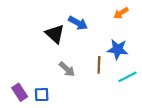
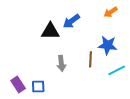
blue arrow: (78, 23) -> (71, 21), turned 114
black triangle: (55, 34) -> (50, 31), turned -42
gray arrow: (67, 69) -> (61, 63), turned 42

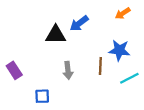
purple rectangle: (18, 85) -> (14, 70), moved

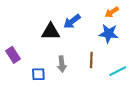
blue star: (119, 50) -> (109, 34), moved
purple rectangle: (14, 70) -> (13, 55), moved
blue square: (42, 96) -> (38, 74), moved

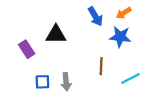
blue arrow: (72, 21) -> (95, 16), moved, turned -84
purple rectangle: (13, 55) -> (27, 49), moved
gray arrow: (62, 64) -> (66, 82), moved

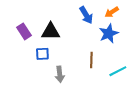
blue star: (120, 37) -> (109, 33), turned -30
purple rectangle: (27, 49) -> (24, 31), moved
blue square: (42, 82) -> (42, 54), moved

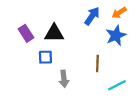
blue arrow: (86, 15) -> (92, 16), turned -114
cyan line: (118, 71) -> (117, 85), moved

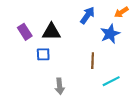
orange arrow: (119, 13) -> (121, 12), moved
gray arrow: (64, 79) -> (60, 86), moved

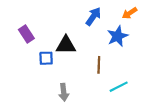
black triangle: (51, 32) -> (66, 45), moved

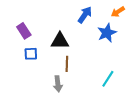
blue square: (46, 58) -> (31, 54), moved
brown line: (99, 65) -> (67, 64), moved
cyan line: (119, 87) -> (108, 79), turned -30

